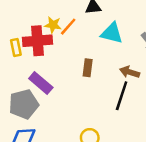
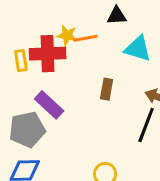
orange line: (68, 27) -> (85, 38), turned 36

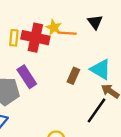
black triangle: (117, 16) -> (95, 22), turned 42
cyan triangle: (138, 49) -> (101, 69), moved

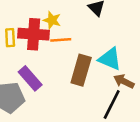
orange line: (67, 33) -> (61, 40), moved
brown rectangle: (73, 76) -> (81, 70), size x1.6

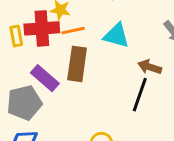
cyan triangle: (110, 59) -> (116, 36), moved
brown rectangle: (81, 70) -> (77, 64), moved

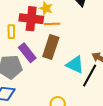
yellow rectangle: (16, 36) -> (11, 32), moved
cyan triangle: (116, 36) -> (75, 65), moved

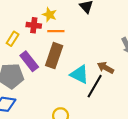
red cross: (31, 19) -> (34, 25), size x0.6
yellow rectangle: (11, 32) -> (13, 39), turned 32

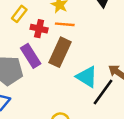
red cross: (34, 25) -> (39, 29), moved
yellow rectangle: (13, 39) -> (19, 14), moved

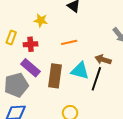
orange line: (65, 24) -> (69, 42), moved
brown rectangle: (60, 52) -> (55, 76), moved

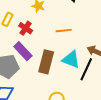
red cross: (31, 44) -> (26, 28), turned 32

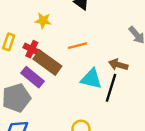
brown rectangle: (46, 62) -> (47, 63), moved, turned -60

